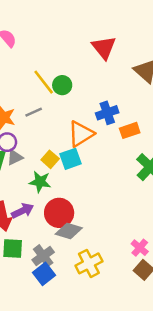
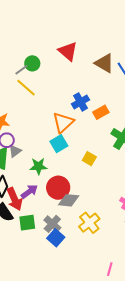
green circle: (62, 85) -> (32, 63), moved
gray line: (34, 112) -> (21, 70), moved
yellow square: (50, 159) -> (89, 159), moved

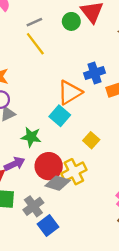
green circle: (32, 63) -> (71, 21), moved
cyan square: (59, 144) -> (60, 116), turned -30
yellow cross: (89, 223) -> (74, 172), moved
blue square: (56, 238) -> (48, 225), moved

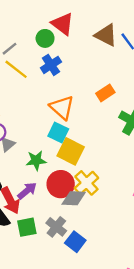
blue cross: (94, 73) -> (51, 65), moved
orange triangle: (70, 92) -> (62, 107), turned -32
yellow square: (91, 140) -> (71, 151), moved, size x1.6

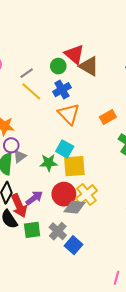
brown triangle: (106, 35) -> (89, 66), moved
orange triangle: (62, 107) -> (69, 114), moved
yellow square: (71, 151) -> (74, 166), turned -35
green star: (36, 160) -> (49, 163), moved

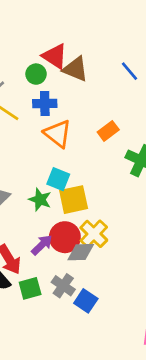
blue cross: (62, 90) -> (45, 104), turned 36
green star: (49, 163) -> (40, 200), turned 30
purple arrow: (34, 198) -> (42, 245), moved

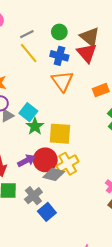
red triangle: (55, 56) -> (87, 53), moved
cyan square: (58, 179) -> (28, 112), moved

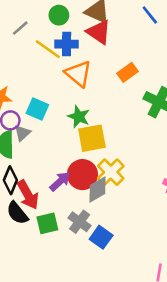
yellow line: (29, 53) -> (48, 49), moved
cyan square: (28, 112) -> (37, 109), moved
green star: (35, 126) -> (79, 117), moved
gray diamond: (54, 174) -> (97, 190), turned -30

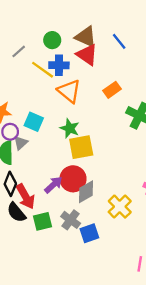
blue line: (150, 15) -> (119, 41), moved
yellow cross: (111, 172) -> (120, 207), moved
blue square: (101, 237) -> (89, 233), turned 36

